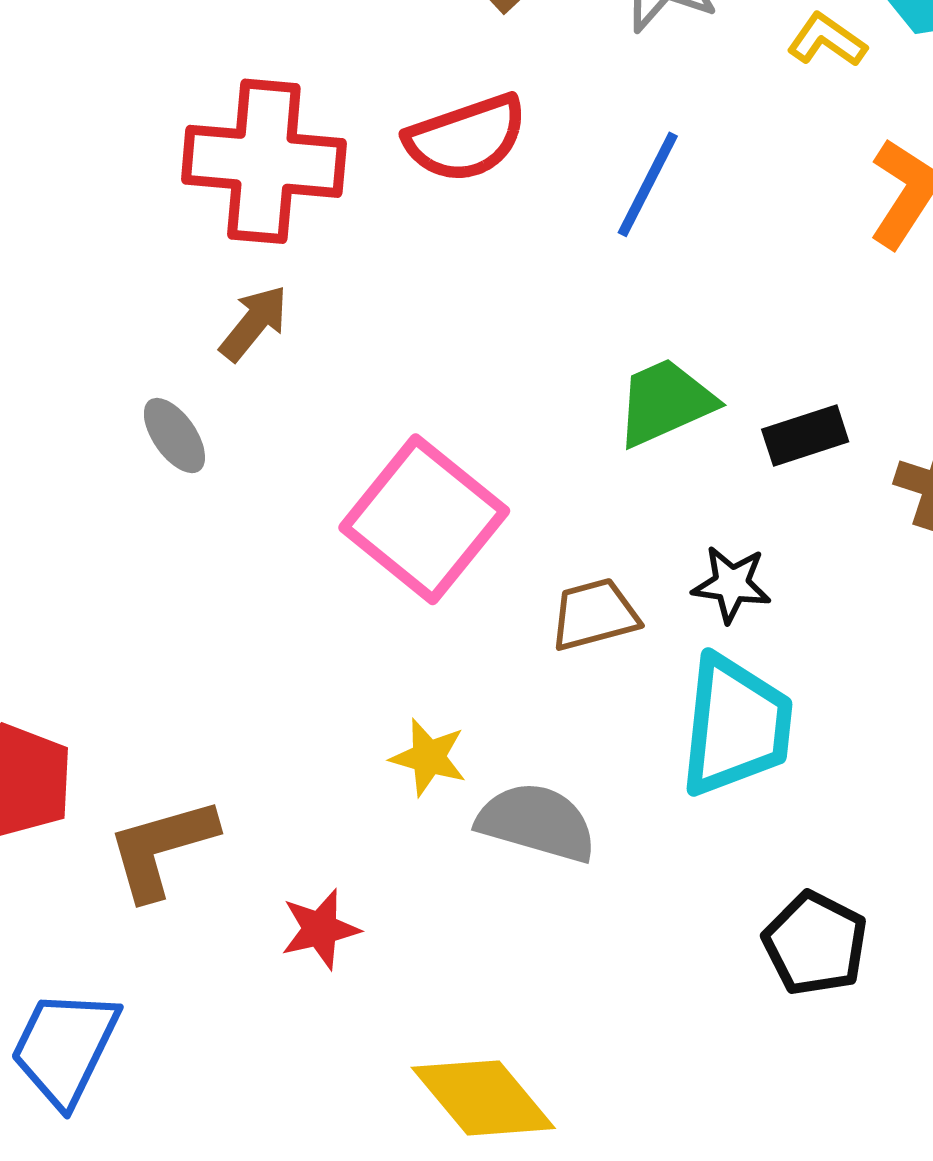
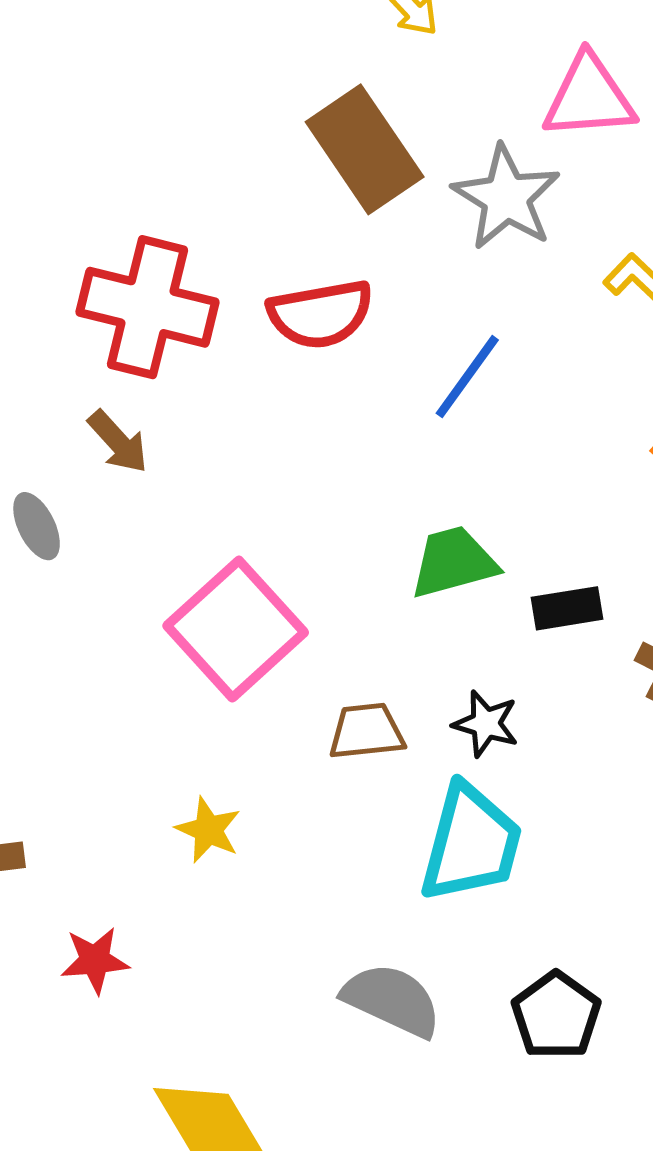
brown arrow: (254, 323) -> (118, 442), turned 90
gray semicircle: (537, 822) -> (392, 1000), moved
black pentagon: (815, 944) -> (556, 1015), moved

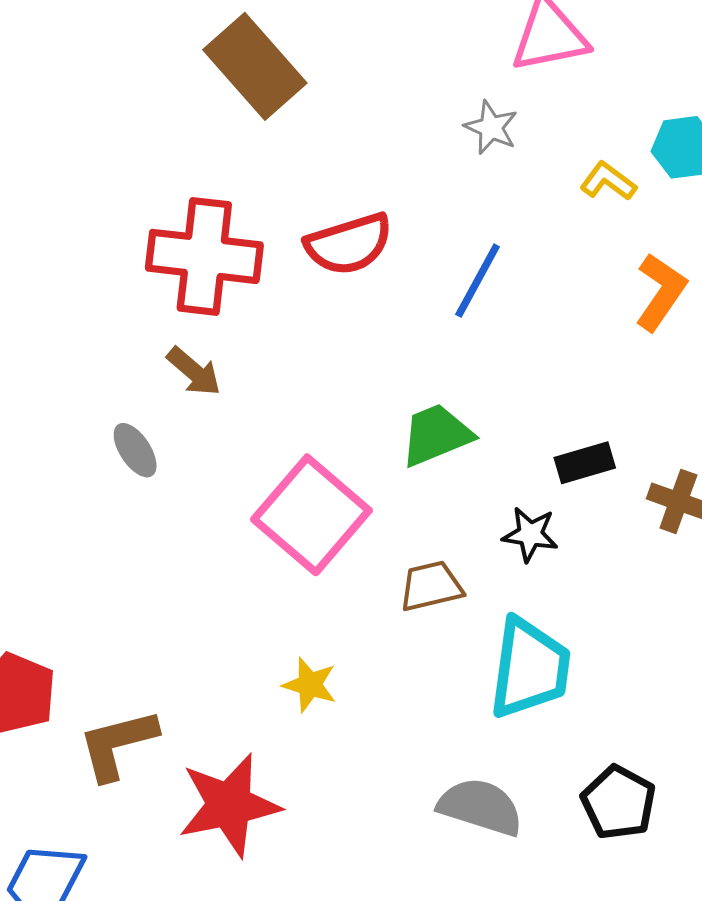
brown rectangle: (365, 149) -> (255, 66), moved
gray star: (506, 197) -> (491, 128), size x0.6
green trapezoid: (454, 562) -> (436, 435), moved
black star: (486, 724) -> (530, 534), moved
red star: (95, 960) -> (229, 805), size x1.8

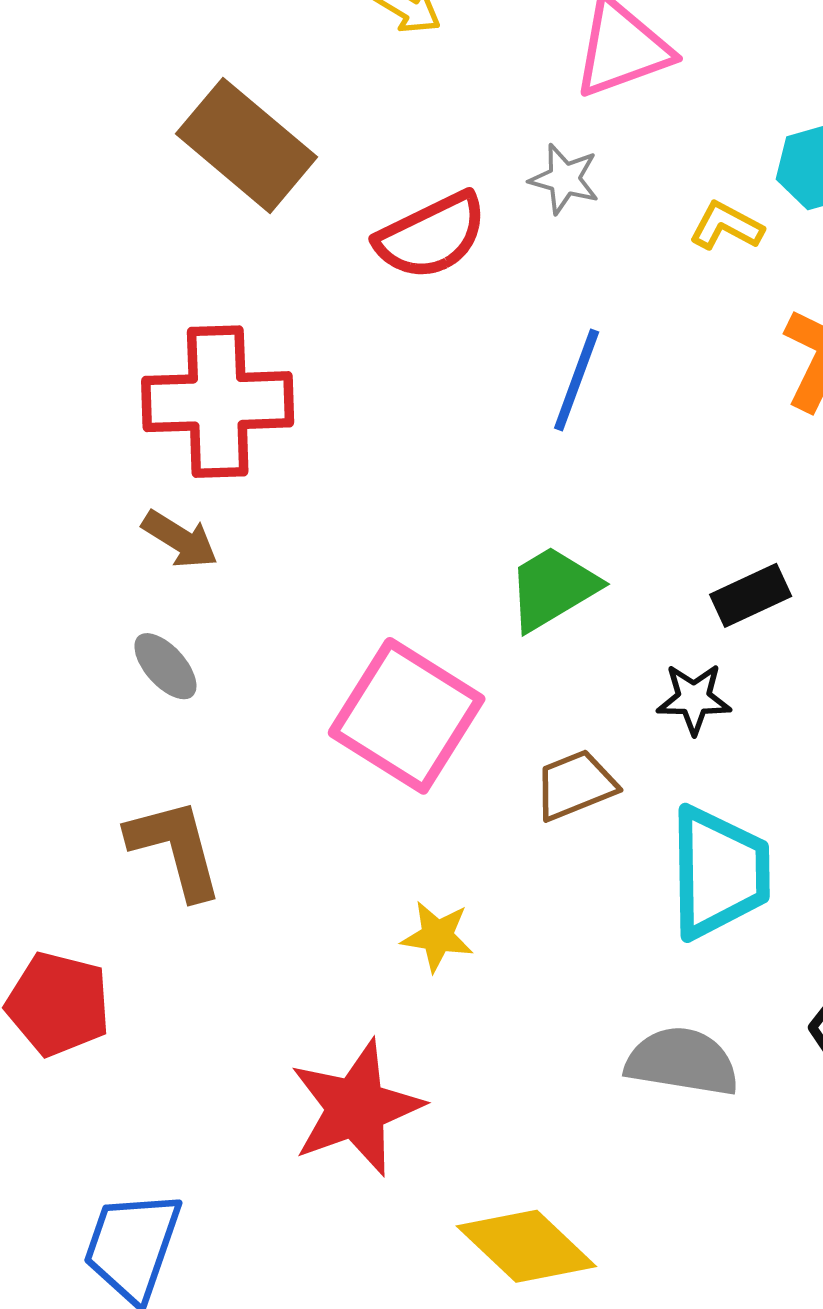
red semicircle: (349, 244) -> (431, 236), moved
brown arrow: (194, 372) -> (180, 539), moved
brown L-shape: (118, 744) -> (175, 848), moved, turned 98

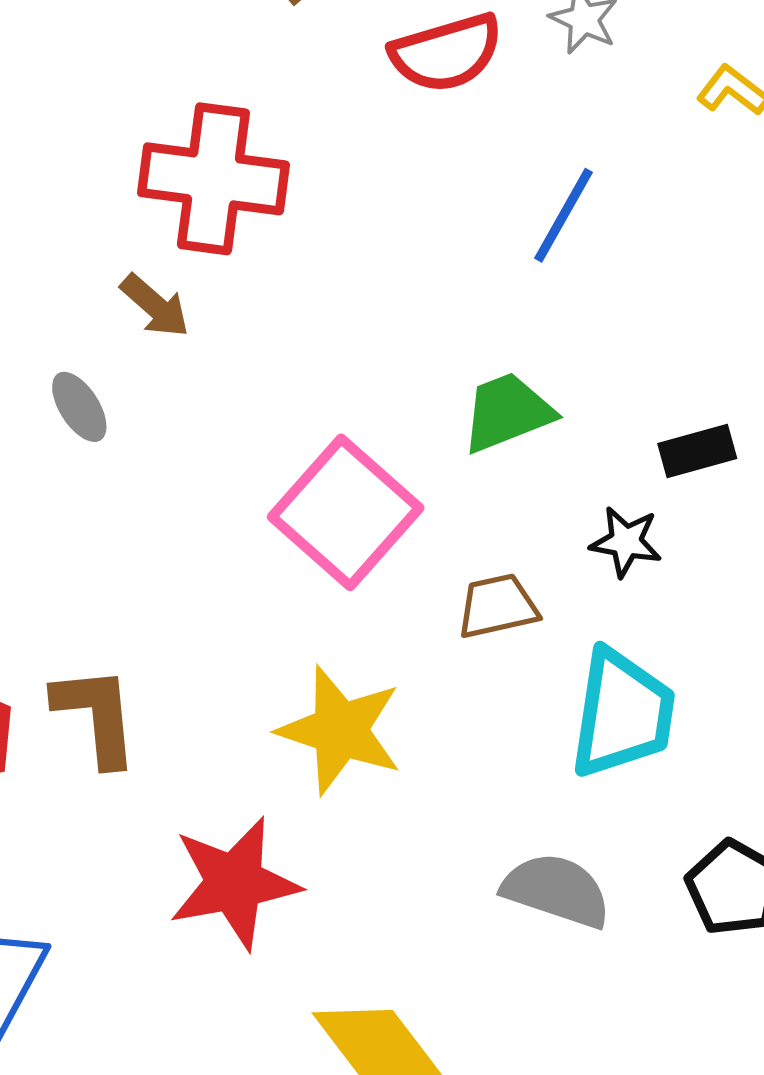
gray ellipse: (165, 666) -> (79, 407), moved
brown L-shape: (175, 848) -> (96, 716), moved
yellow star: (437, 936) -> (340, 730), size x1.8

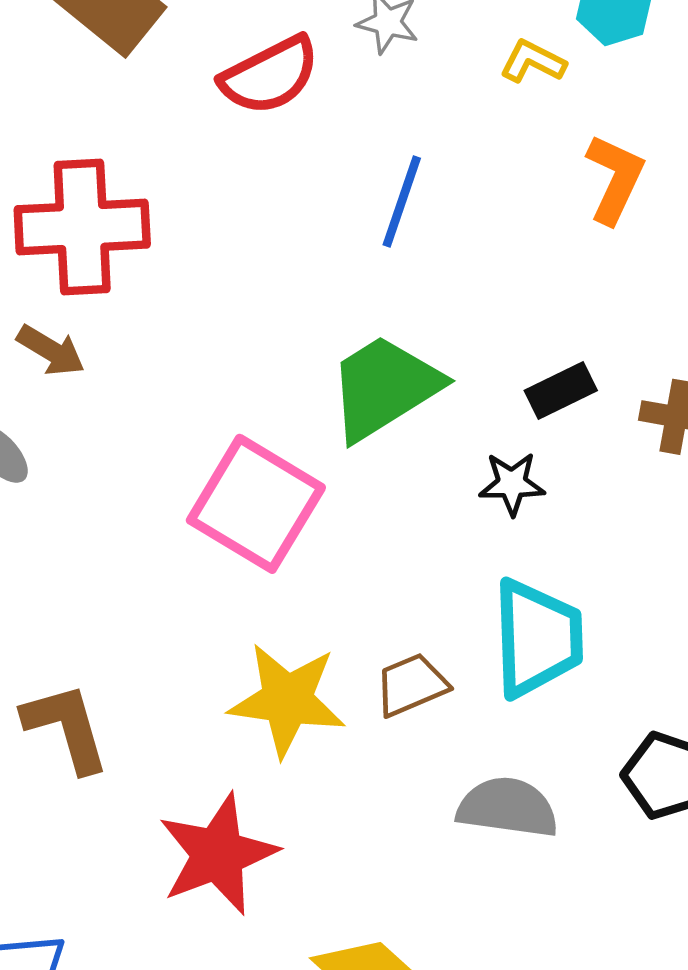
green trapezoid: (507, 412) -> (384, 387), size x1.4
brown trapezoid: (497, 606) -> (411, 685), moved

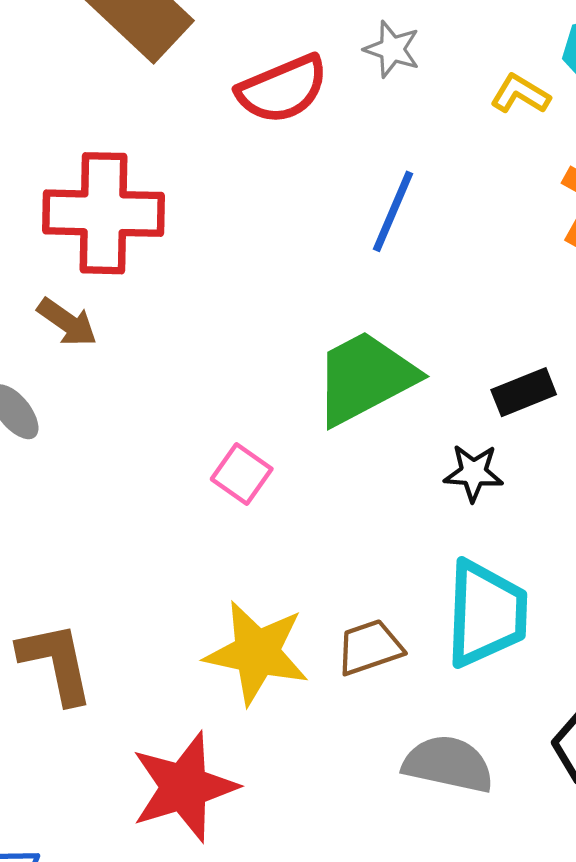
pink square: (256, 504) -> (242, 474), size x0.5

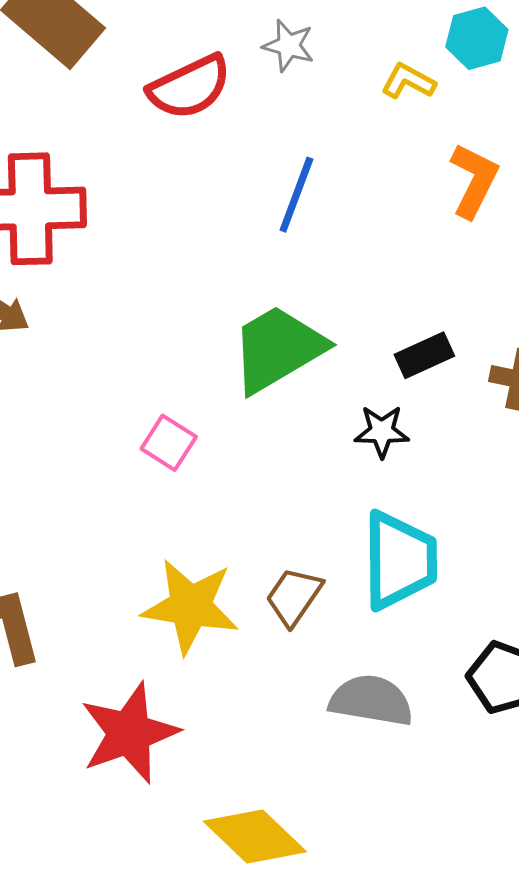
brown trapezoid: (370, 647) -> (294, 597), turned -34

